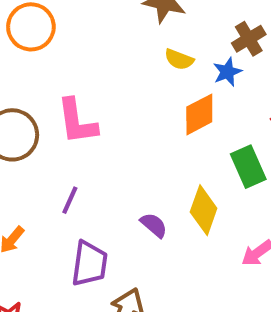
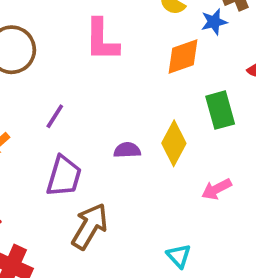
pink L-shape: (77, 121) -> (102, 40), moved
purple semicircle: (154, 225) -> (127, 150), turned -52

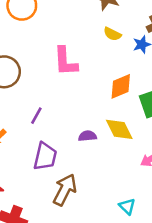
orange diamond: (183, 57) -> (121, 86), moved
yellow diamond: (174, 143) -> (119, 129), turned -52

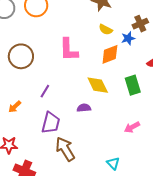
orange diamond: (121, 86) -> (110, 54), moved
yellow diamond: (119, 129) -> (98, 85), moved
brown arrow: (65, 190) -> (65, 149), turned -60

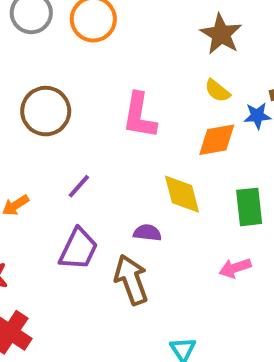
pink arrow: (132, 127) -> (235, 268), moved
brown arrow: (65, 149) -> (131, 280), moved

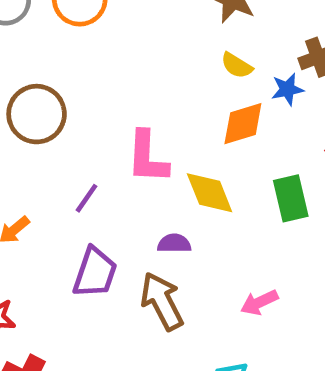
pink L-shape: (139, 116) -> (147, 157), moved
pink arrow: (235, 268) -> (259, 302), moved

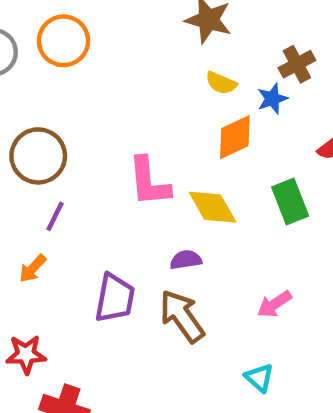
purple line: (87, 198) -> (55, 216), moved

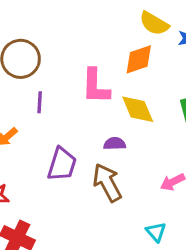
yellow semicircle: (221, 83) -> (154, 23), size x1.4
orange diamond: (235, 137) -> (139, 59), moved
purple line: (55, 216) -> (40, 102), moved, turned -30

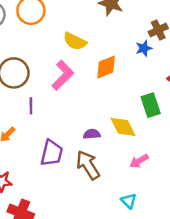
yellow semicircle: (154, 23) -> (75, 41), moved
pink L-shape: (95, 86) -> (63, 75), moved, turned -132
yellow diamond: (138, 109) -> (123, 127), moved

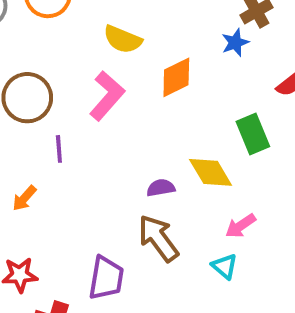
purple trapezoid: (52, 153) -> (106, 278), moved
cyan triangle: (129, 201) -> (225, 266), moved

